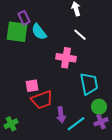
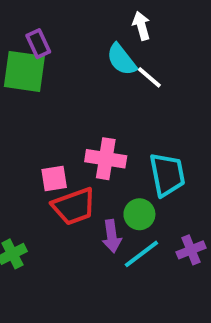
cyan semicircle: (39, 32) -> (122, 60), moved
pink cross: (66, 58) -> (106, 159), moved
green circle: (99, 107) -> (139, 214), moved

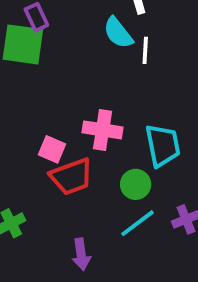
white line: (149, 77) -> (145, 50), turned 52
pink square: (54, 179) -> (52, 149), turned 32
purple arrow: (112, 236) -> (81, 254), moved

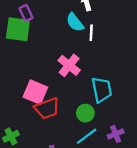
pink cross: (103, 130) -> (69, 65), moved, turned 30
pink square: (52, 149) -> (35, 92), size x1.5

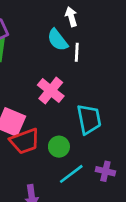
green circle: (85, 113) -> (59, 147), moved
purple cross: (116, 134) -> (105, 171), turned 35

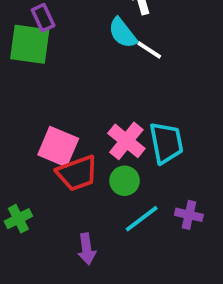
white line: (77, 52) -> (149, 50), turned -60
pink cross: (51, 91) -> (126, 141), moved

